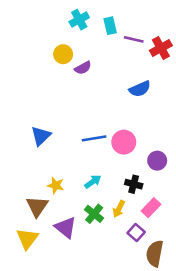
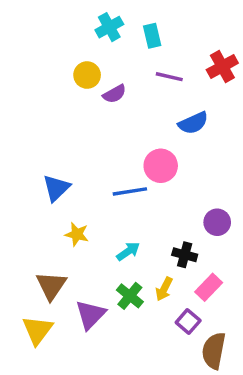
purple line: (134, 39) -> (169, 77), moved
pink circle: (124, 142) -> (161, 166), moved
yellow star: (56, 185) -> (77, 234), moved
purple triangle: (66, 227) -> (90, 315), turned 35

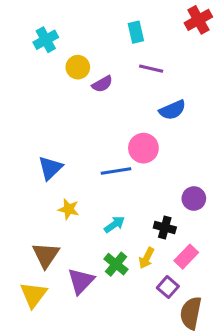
cyan cross: (109, 27) -> (46, 40), moved
red cross: (222, 66) -> (198, 20), moved

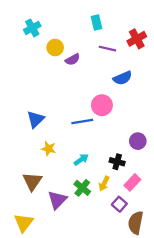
red cross: (198, 20) -> (137, 39), moved
yellow triangle: (34, 295) -> (24, 223), moved

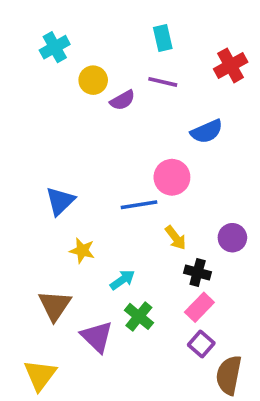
purple line: (107, 49) -> (163, 82), moved
cyan arrow: (81, 160) -> (122, 280), moved
pink rectangle: (132, 182) -> (199, 307), moved
yellow arrow: (104, 184) -> (176, 238), moved, turned -64
purple triangle: (57, 200) -> (97, 337), turned -30

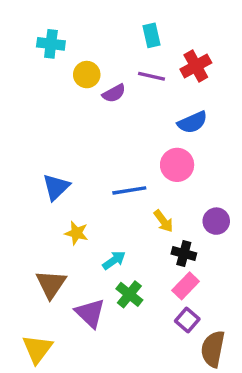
cyan cross: (55, 47) -> (51, 44), turned 36
red cross: (231, 65) -> (196, 66), moved
pink circle: (172, 177) -> (177, 165), moved

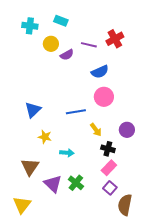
cyan rectangle: (151, 35) -> (61, 21), moved, turned -56
blue semicircle: (192, 122) -> (100, 72), moved
cyan arrow: (114, 260) -> (67, 153), turned 40
green cross: (129, 294) -> (76, 183), moved

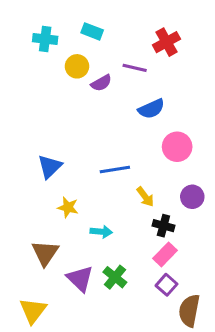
red cross: (115, 39) -> (166, 42), moved
pink circle: (104, 97) -> (177, 147), moved

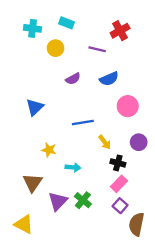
purple semicircle: (101, 83) -> (73, 79), moved
blue triangle: (50, 166) -> (35, 107), moved
purple triangle: (80, 279) -> (58, 201), turned 30
yellow triangle: (33, 311) -> (24, 224), turned -40

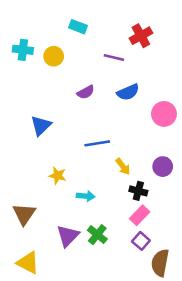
cyan cross: (33, 28) -> (23, 50), moved
yellow circle: (56, 48) -> (54, 56), moved
pink circle: (128, 106) -> (164, 114), moved
brown triangle: (33, 183) -> (24, 214), moved

